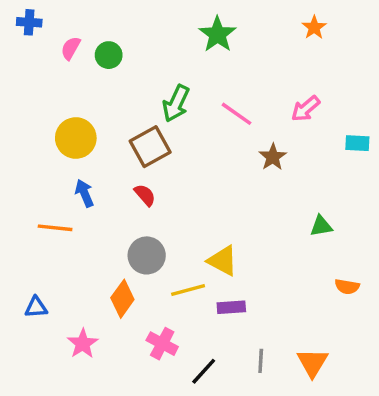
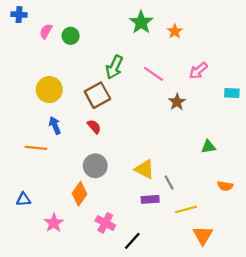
orange star: (314, 27) -> (175, 31), moved
yellow line: (188, 290) -> (186, 209), moved
gray line: (261, 361) -> (169, 183), moved, turned -32

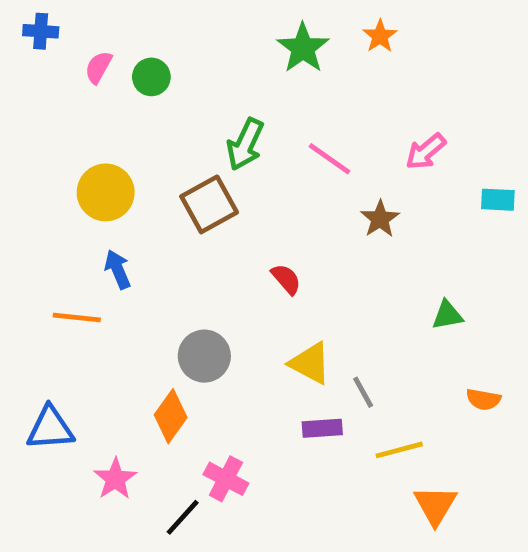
orange star: (175, 31) -> (380, 36), moved
red semicircle: (94, 127) -> (286, 279), moved
blue triangle: (23, 199) -> (50, 428), size x1.5
black line: (132, 241) -> (183, 517), moved

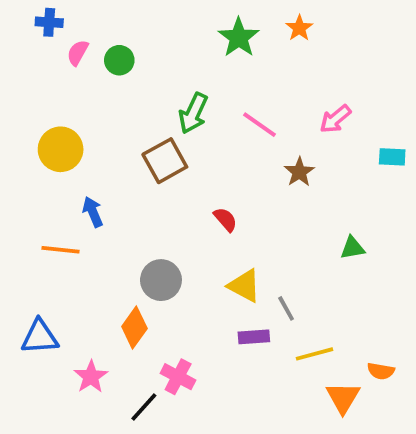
blue cross: (41, 31) -> (49, 22), moved
yellow circle: (106, 192) -> (61, 149), moved
orange semicircle: (483, 399) -> (381, 371), moved

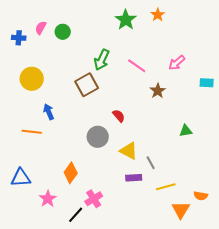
blue cross: (49, 22) -> (19, 38), moved
gray circle: (161, 280) -> (98, 137), moved
pink cross: (178, 377) -> (94, 199), turned 30

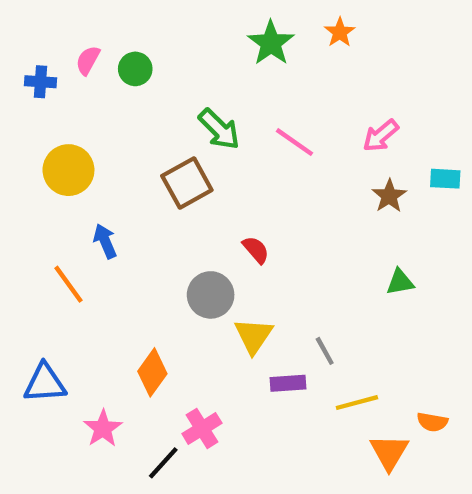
green arrow: (102, 60) -> (219, 129), turned -70
brown star: (158, 91) -> (389, 196), moved
orange line: (32, 132) -> (68, 284), turned 48
yellow triangle: (129, 151) -> (254, 336), moved, turned 36

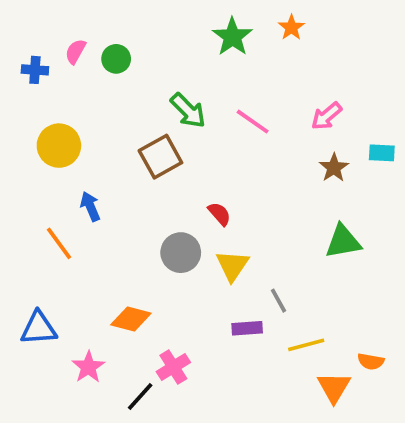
green triangle: (400, 282) -> (343, 242), size x1.5
yellow triangle: (254, 336) -> (232, 266), moved
orange diamond: (152, 372) -> (131, 319), turned 69

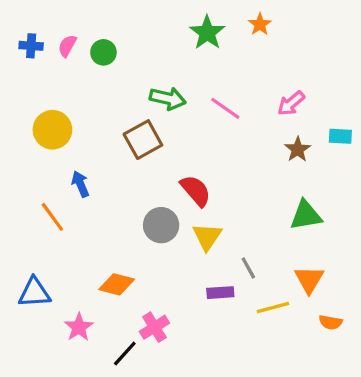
blue cross: (35, 70) -> (31, 46), moved
green arrow: (188, 111) -> (168, 98), turned -32
red semicircle: (219, 214) -> (196, 191), size x1.5
orange triangle: (334, 387) -> (309, 279), moved

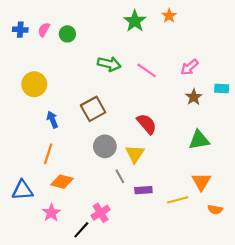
brown square: (143, 140) -> (93, 109), moved
red semicircle: (196, 191) -> (147, 124), moved
orange line: (52, 217) -> (48, 154), moved, turned 54
gray line: (248, 268) -> (120, 176), moved
orange diamond: (117, 284) -> (62, 182), moved

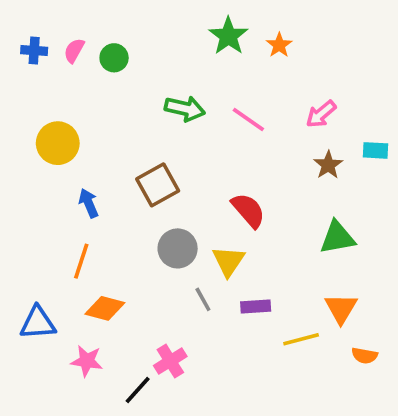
orange star: (169, 16) -> (279, 45), moved
purple rectangle: (143, 190) -> (256, 307), moved
pink star: (51, 213) -> (87, 361), turned -30

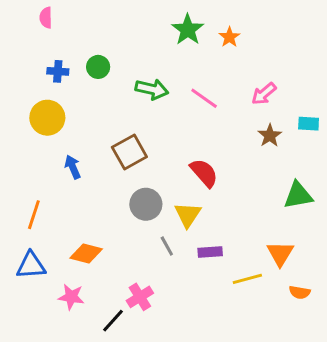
blue cross: (34, 51) -> (58, 71), moved
pink semicircle: (74, 51) -> (46, 18), moved, turned -30
green circle: (114, 58) -> (98, 67), moved
green triangle: (337, 238) -> (298, 195), moved
orange line: (81, 261) -> (34, 215), moved

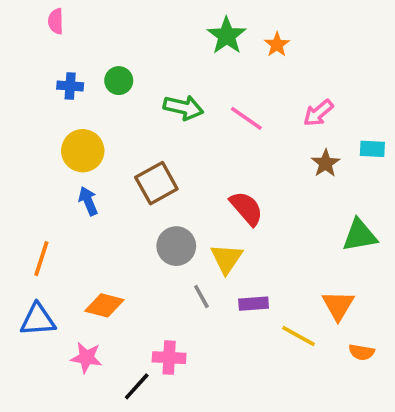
yellow circle: (47, 118) -> (83, 151), moved
yellow line: (247, 279) -> (299, 336), turned 44
pink cross: (140, 297) -> (169, 358), turned 35

